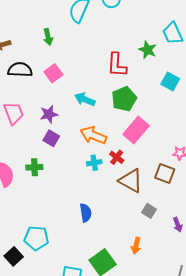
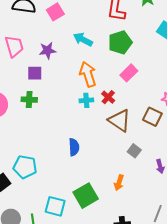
pink rectangle: (136, 130) -> (129, 73), size x0.7
orange arrow: (93, 135) -> (88, 74), turned 45
purple square: (51, 138) -> (35, 73), moved, turned -35

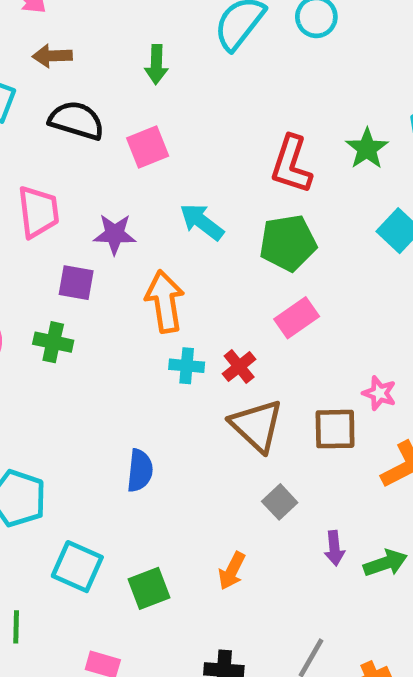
orange arrow: (88, 74) -> (165, 301), moved
brown square: (152, 117) -> (335, 429), turned -36
green square: (86, 196) -> (149, 588), size x0.7
cyan square: (55, 206) -> (77, 567), moved

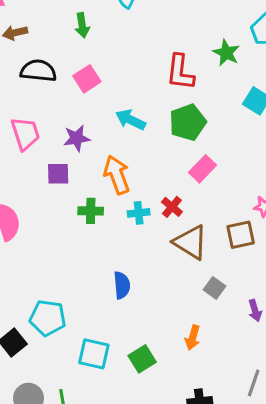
green cross: (53, 342) -> (91, 211), moved

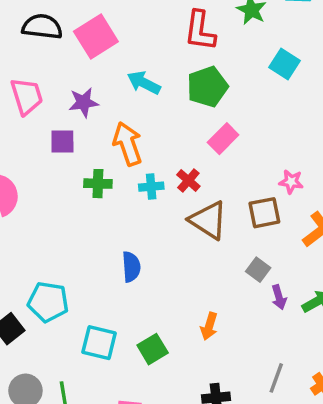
pink square: (87, 79) -> (96, 36), size x1.4
gray square: (214, 288) -> (258, 270), moved

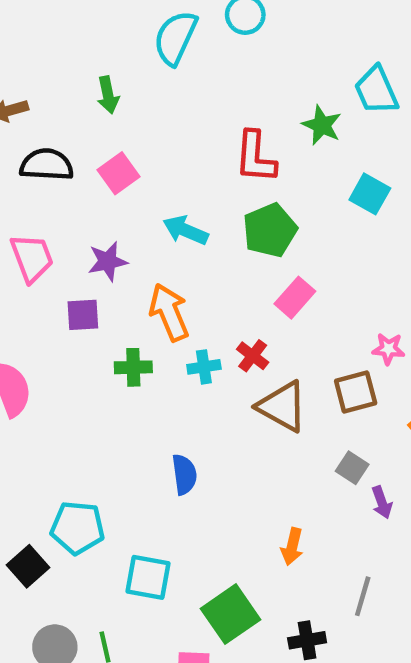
pink square: (96, 36) -> (118, 173), size x0.7
green square: (153, 349) -> (231, 614), moved, size x1.4
gray line: (276, 378) -> (363, 596), moved

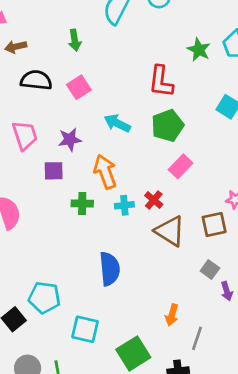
green star: (322, 125) -> (199, 50), moved
blue semicircle: (184, 474) -> (110, 269), size x1.4
gray line: (363, 596) -> (197, 338), moved

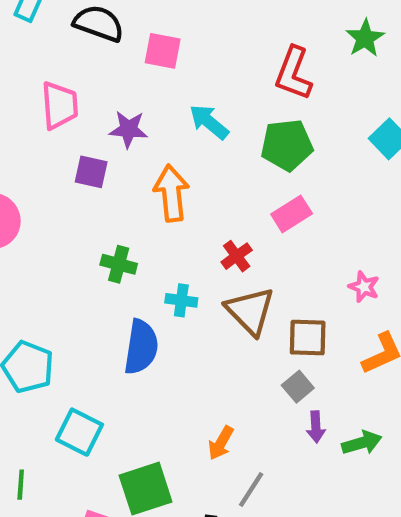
pink square: (79, 87) -> (163, 51), turned 30
green cross: (82, 203) -> (119, 264), moved
cyan cross: (124, 205) -> (181, 300), moved
brown square: (214, 224) -> (308, 338), moved

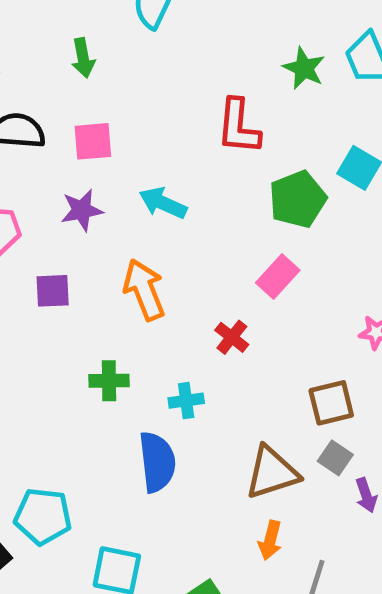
purple star: (129, 129) -> (82, 210), moved
green pentagon: (287, 145) -> (298, 199), moved
brown triangle: (250, 311) -> (272, 473), moved, turned -48

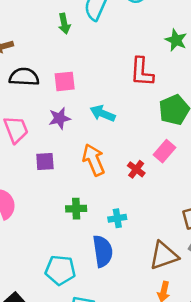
green arrow: (83, 58) -> (64, 24), moved
red cross: (232, 337) -> (136, 169), moved
cyan pentagon: (43, 516) -> (60, 270), moved

